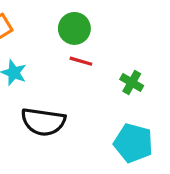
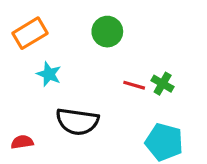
red line: (81, 61) -> (134, 85), moved

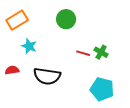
red semicircle: (22, 142) -> (12, 70), moved

